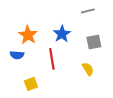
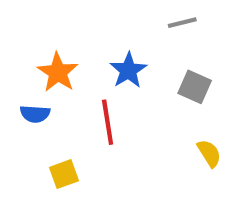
gray square: (94, 42) -> (195, 87), turned 35
yellow semicircle: (88, 69) -> (209, 153), moved

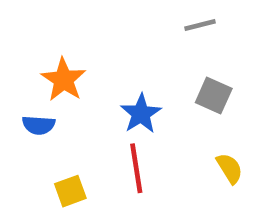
blue star: (128, 70) -> (141, 114), moved
red line: (108, 122) -> (136, 168), moved

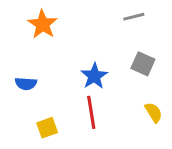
orange star: (64, 80) -> (43, 24), moved

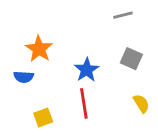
orange star: (43, 24) -> (39, 49), moved

